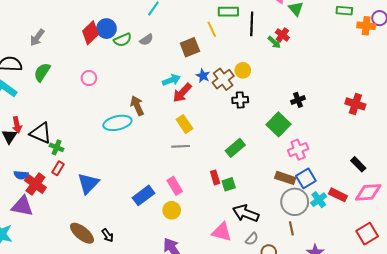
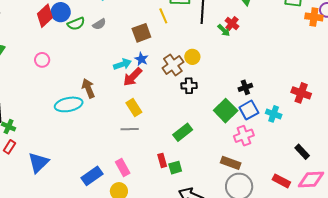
blue star: (203, 76) -> (141, 59), moved
blue square: (306, 178) -> (249, 110), moved
cyan cross: (319, 200) -> (274, 114), moved, turned -35

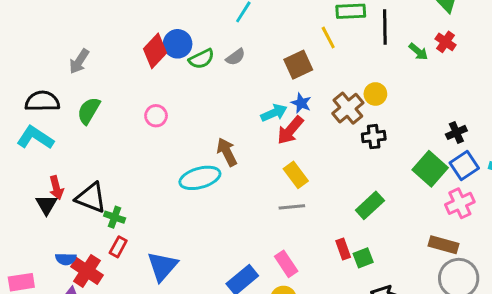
red cross: (232, 24) -> (446, 42), moved

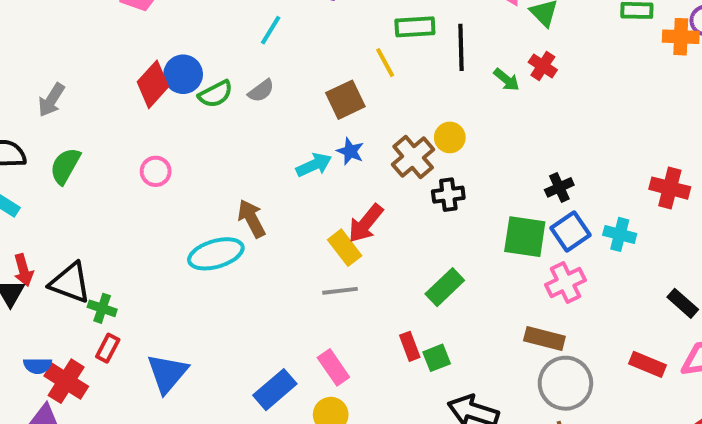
red arrow: (290, 130) -> (366, 223), moved
green square: (430, 169) -> (525, 237), turned -32

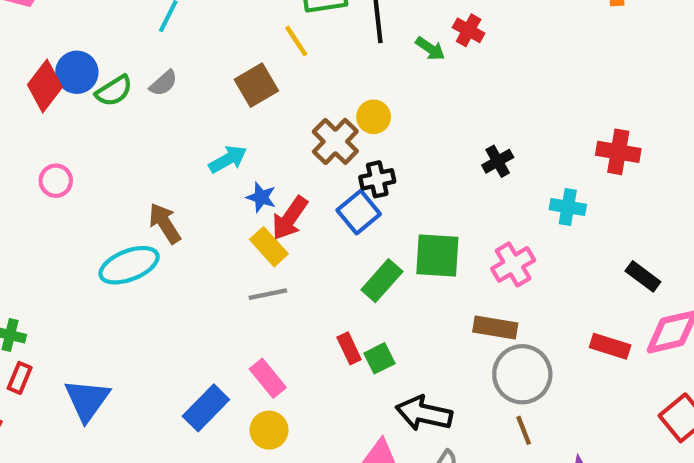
blue star: (350, 151) -> (261, 197), moved
blue square: (571, 231) -> (359, 212), moved
green square: (525, 237) -> (437, 256), moved

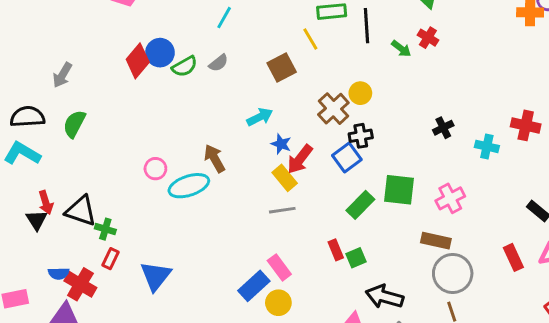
pink circle: (56, 181) -> (155, 169), moved
cyan cross: (568, 207) -> (487, 146), moved
red rectangle: (610, 346) -> (513, 257), turned 45
blue rectangle: (206, 408) -> (254, 286), moved

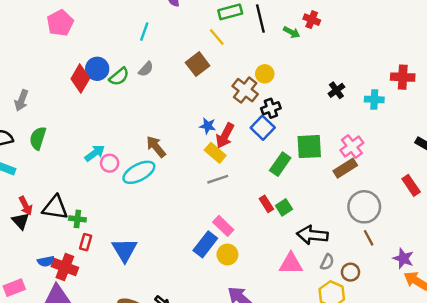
cyan arrow: (260, 117) -> (95, 153), moved
brown rectangle: (436, 241) -> (345, 168), moved, turned -35

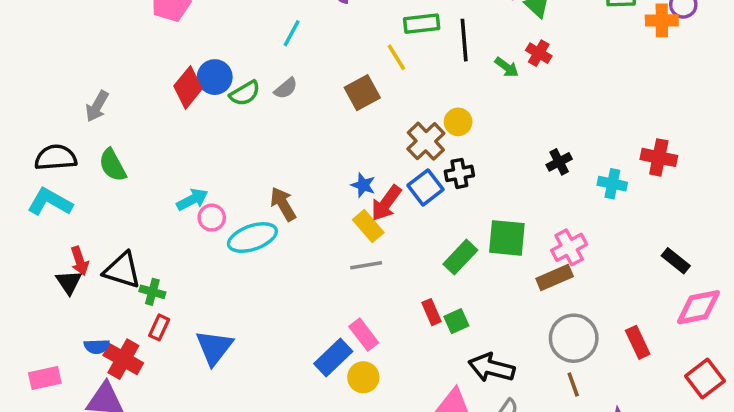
blue square: (263, 128) -> (425, 187), moved
green semicircle: (38, 138) -> (113, 165), turned -55
red rectangle: (411, 185) -> (638, 342), moved

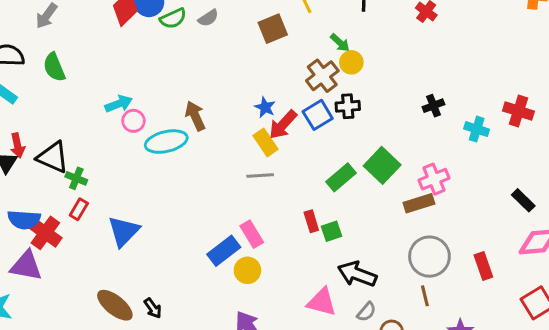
green arrow: (507, 67) -> (340, 43), moved
green square: (507, 238) -> (382, 165), turned 32
blue semicircle: (97, 346) -> (24, 220), size x1.5

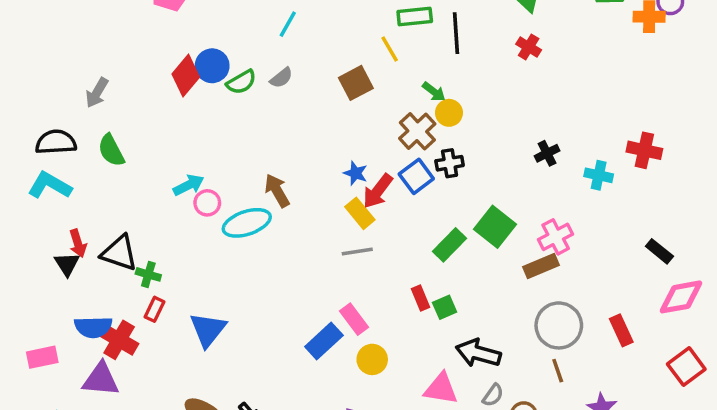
yellow circle: (247, 270) -> (372, 359), moved

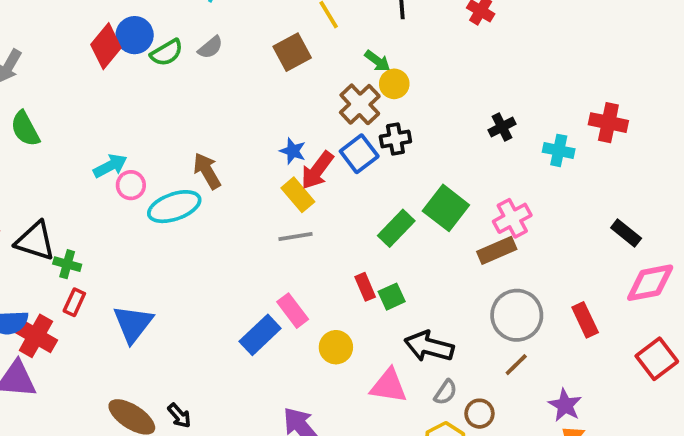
yellow circle: (372, 359) -> (336, 347), moved
brown line: (558, 371) -> (516, 365), turned 65

